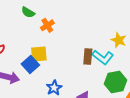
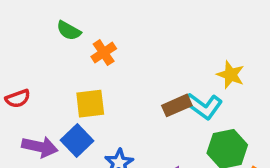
brown rectangle: (88, 56) -> (177, 105), turned 63
blue square: (30, 64) -> (77, 141), moved

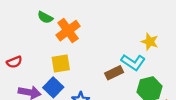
orange cross: (104, 53) -> (68, 31), size x1.5
brown rectangle: (177, 105) -> (114, 73), moved

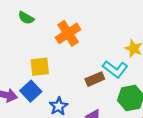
orange cross: (68, 31) -> (68, 33), moved

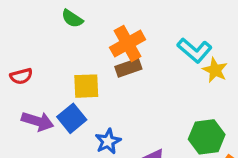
cyan L-shape: (115, 69) -> (195, 50), moved
brown rectangle: (95, 79) -> (128, 68), moved

